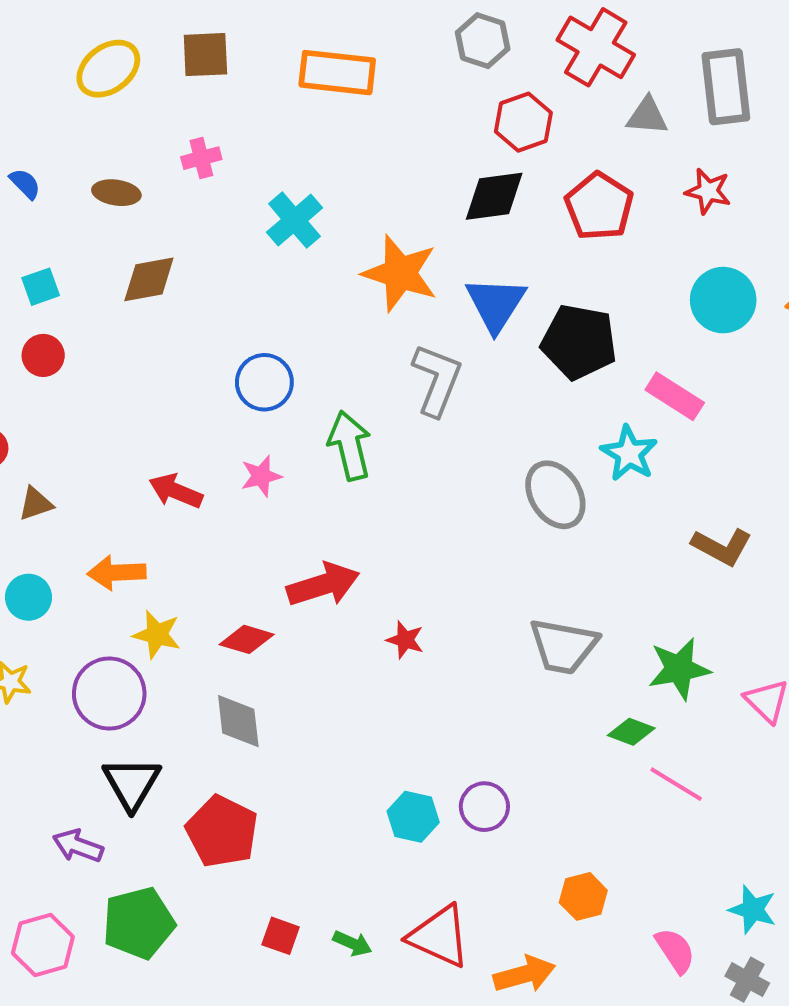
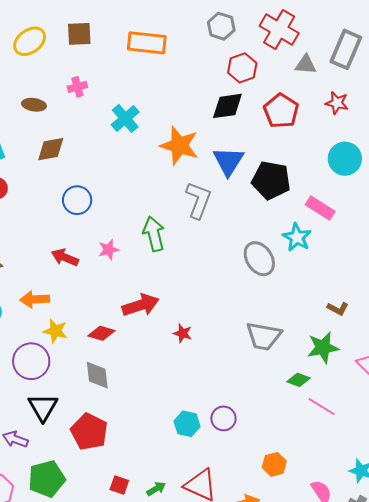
gray rectangle: (726, 87) -> (346, 49), turned 30
blue circle: (264, 382) -> (77, 200), moved
brown L-shape: (722, 547) -> (338, 309), moved, size x0.7
green arrow: (352, 943) -> (156, 489), turned -54

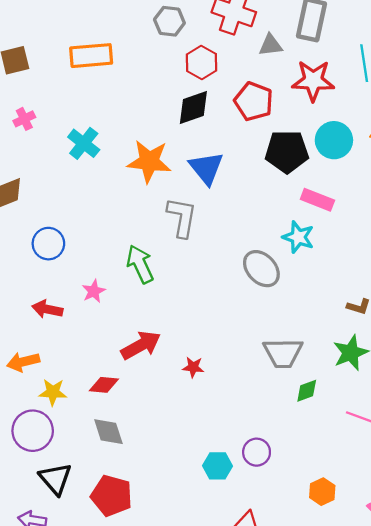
red star: (337, 103) -> (313, 81), size x1.6
black pentagon: (271, 180) -> (287, 152), moved
green diamond: (299, 380) -> (307, 391), moved, turned -30

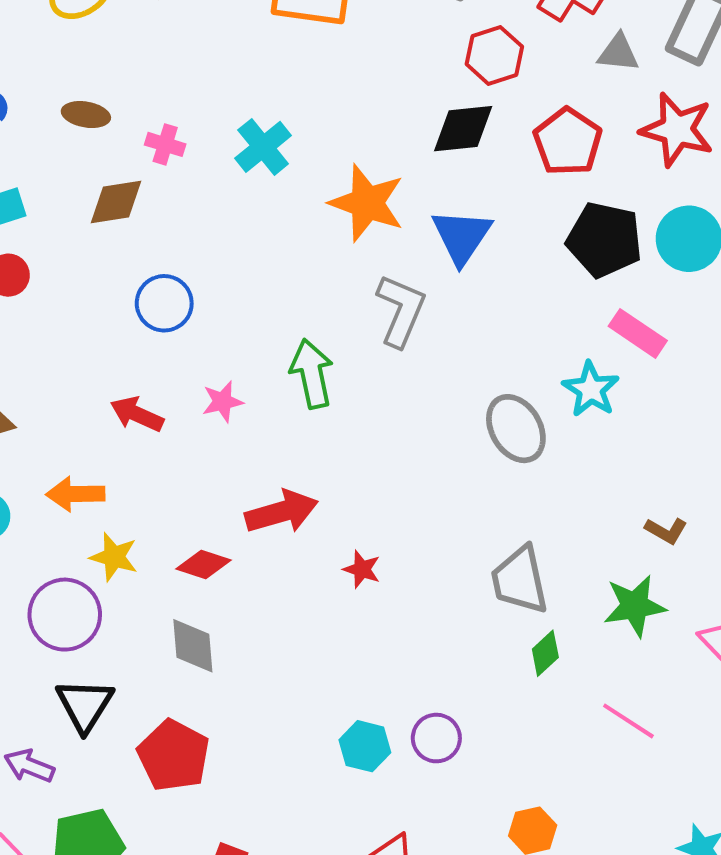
pink cross: (24, 119) -> (165, 144), moved, turned 30
gray trapezoid: (283, 353) -> (520, 580), turned 66
green diamond: (307, 391) -> (545, 653), turned -35

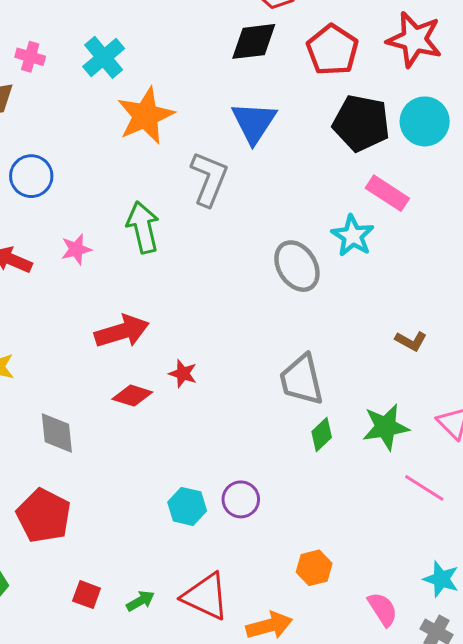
orange star: (367, 203) -> (146, 116), moved, turned 30
red diamond: (203, 564) -> (132, 396), moved
green star: (635, 606) -> (386, 427), moved
pink line: (628, 721) -> (424, 488), moved

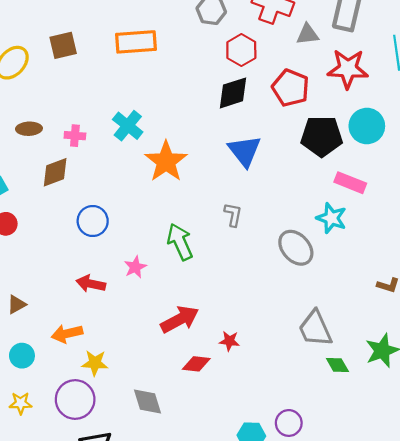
gray L-shape: (209, 179) -> (233, 215), moved, size x0.6
green diamond: (322, 435) -> (337, 365), turned -65

